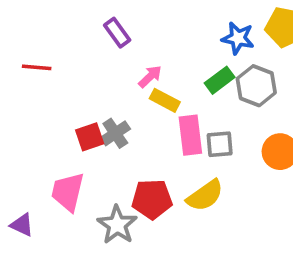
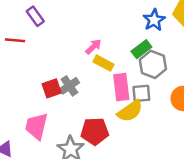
purple rectangle: (117, 33) -> (35, 16), moved
blue star: (238, 38) -> (154, 20), turned 30
gray hexagon: (256, 86) -> (153, 64), moved
yellow semicircle: (205, 196) -> (130, 111), moved

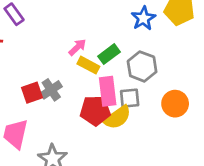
green rectangle: (141, 49) -> (109, 54), moved
red pentagon: (95, 131) -> (95, 111), moved

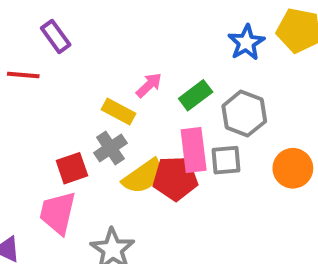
yellow rectangle: (88, 65) -> (119, 111), moved
red square: (32, 93) -> (72, 168), moved
yellow semicircle: (117, 117) -> (143, 176), moved

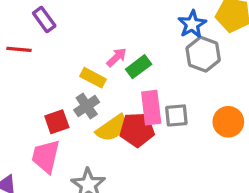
green rectangle: (196, 95) -> (139, 67), moved
gray hexagon: (244, 114) -> (203, 54), moved

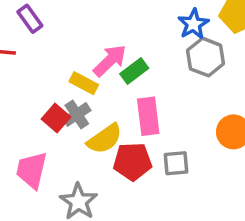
pink arrow: (117, 57) -> (110, 61), size x1.5
gray square: (176, 115) -> (176, 163), moved
red square: (57, 122) -> (56, 118), moved, turned -30
red pentagon: (137, 130) -> (133, 161), moved

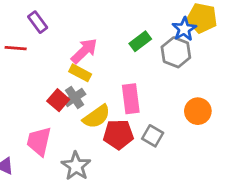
blue star: (193, 24) -> (184, 29), moved
pink arrow: (110, 61) -> (84, 51), moved
green rectangle: (134, 71) -> (140, 41), moved
gray square: (176, 163) -> (153, 136), turned 35

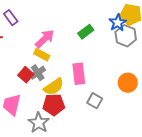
gray hexagon: (176, 52) -> (126, 36), moved
red pentagon: (118, 134) -> (54, 105), moved

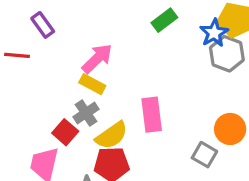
green rectangle: (86, 32) -> (164, 20), moved
red square: (26, 75) -> (65, 132), moved
gray square: (95, 101) -> (204, 155), moved

